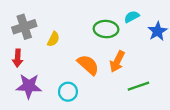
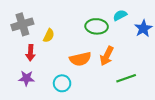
red arrow: (18, 58) -> (31, 53), moved
orange semicircle: (88, 65) -> (80, 59), turned 125
purple star: (29, 86) -> (26, 78), size x0.7

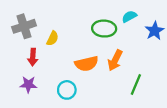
green line: (126, 78) -> (136, 84), turned -48

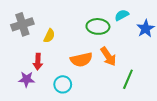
red arrow: (33, 57) -> (38, 62), moved
orange arrow: (115, 60) -> (108, 56), turned -60

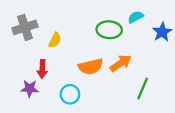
orange arrow: (108, 56) -> (121, 63), turned -90

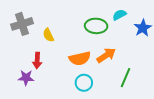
yellow semicircle: (55, 40) -> (48, 35), turned 128
cyan circle: (70, 94) -> (84, 83), moved

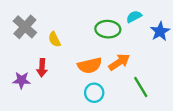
gray cross: (22, 24) -> (25, 27), turned -30
purple star: (26, 78) -> (21, 80), moved
green line: (125, 78) -> (141, 87), turned -54

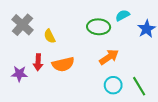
orange semicircle: (90, 65) -> (63, 64), moved
green line: (141, 87) -> (139, 86), moved
cyan circle: (94, 93) -> (113, 85), moved

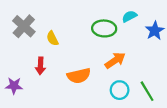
orange semicircle: (63, 64) -> (79, 76), moved
purple star: (19, 74) -> (14, 86), moved

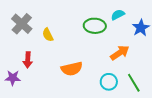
orange arrow: (115, 60) -> (120, 53), moved
red arrow: (40, 66) -> (28, 60), moved

